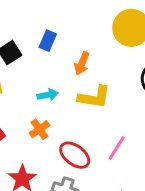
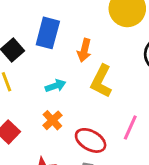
blue rectangle: (48, 41) -> (48, 33), size x1.5
yellow L-shape: (94, 97) -> (101, 81), turned 116

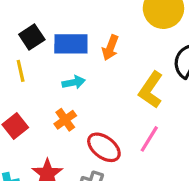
blue rectangle: (48, 33) -> (71, 44), moved, turned 68
yellow L-shape: (101, 81) -> (151, 90), moved

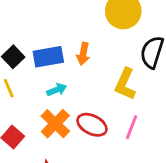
orange cross: (65, 120) -> (55, 124), size x1.5
red ellipse: (104, 147) -> (92, 125), moved

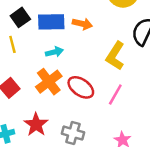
orange arrow: (83, 54) -> (82, 24), turned -96

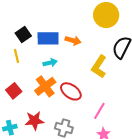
pink line: (115, 95) -> (99, 111), moved
red star: (36, 124) -> (34, 121), turned 30

